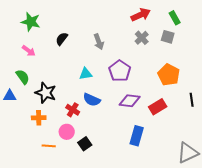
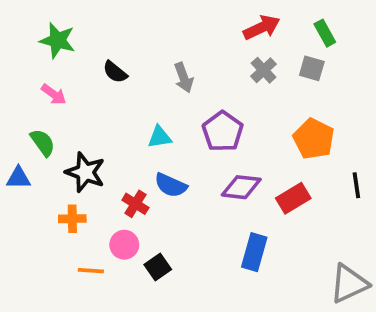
black semicircle: (62, 39) -> (115, 72), turned -88

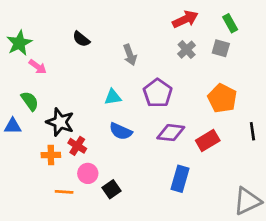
green star: (57, 40) -> (19, 43), moved, turned 30
black semicircle: (115, 72) -> (81, 39), moved
red cross: (135, 204) -> (77, 146), moved

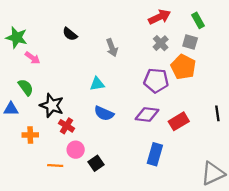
green star: (19, 43) -> (17, 37), turned -30
purple pentagon: (158, 93) -> (156, 80), moved, turned -30
orange pentagon: (222, 98) -> (183, 67), moved
orange cross: (51, 155) -> (30, 135), moved

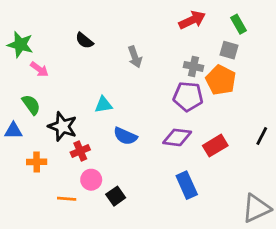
gray cross: (161, 43) -> (193, 66), moved, turned -35
cyan triangle: (97, 84) -> (103, 105), moved
black line: (217, 113) -> (262, 136), turned 35
red cross: (67, 126) -> (80, 151), turned 35
blue rectangle: (155, 154) -> (187, 185), turned -40

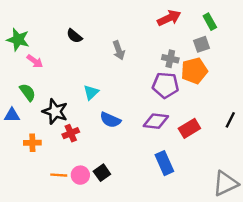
gray square: (229, 50) -> (201, 44), turned -35
orange pentagon: (221, 80) -> (194, 71), turned 30
cyan triangle: (103, 105) -> (91, 92), turned -35
pink circle: (91, 180) -> (80, 175), moved

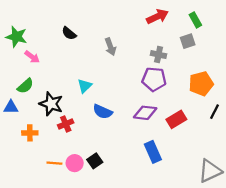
orange pentagon: (194, 71) -> (201, 84), moved
green semicircle: (28, 92) -> (25, 86), turned 84

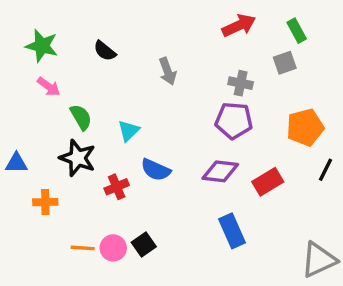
green star: (16, 37) -> (42, 46), moved
green semicircle: (25, 86) -> (81, 117), moved, turned -78
red cross: (66, 124) -> (117, 187), moved

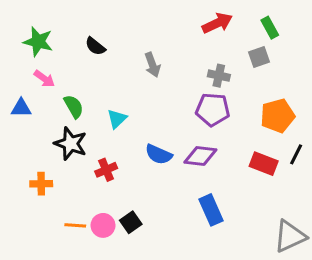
blue triangle: (16, 163) -> (21, 108), moved
blue semicircle: (156, 170) -> (159, 154), moved
red rectangle: (268, 182) -> (264, 164), moved, turned 52

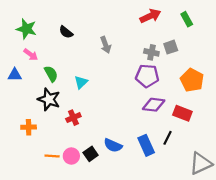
gray square: (259, 57) -> (171, 47), moved
orange pentagon: (278, 116) -> (192, 80), turned -30
blue semicircle: (159, 154) -> (113, 145), moved
black line: (296, 154) -> (167, 138), moved
purple diamond: (200, 156) -> (154, 105), moved

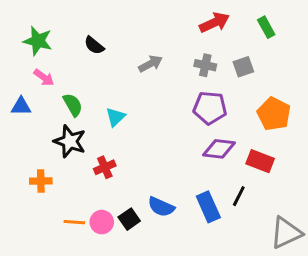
gray arrow: (106, 45) -> (150, 64), turned -98
gray cross: (151, 52) -> (205, 65), moved

